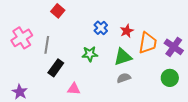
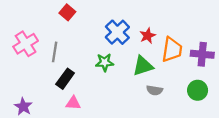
blue cross: (101, 28) -> (117, 32), size x1.5
purple cross: (174, 47) -> (202, 54), turned -30
gray semicircle: (124, 78) -> (155, 90), moved, turned -152
pink triangle: (74, 89) -> (73, 103), moved

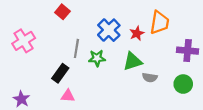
orange trapezoid: (172, 50) -> (159, 23), moved
gray line: (55, 52) -> (76, 48), moved
gray semicircle: (155, 90) -> (150, 78), moved

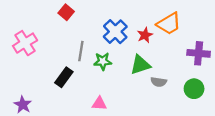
orange trapezoid: (159, 23) -> (169, 24), turned 50
pink triangle: (68, 96) -> (99, 104), moved

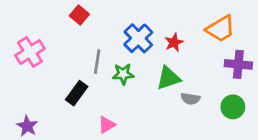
orange trapezoid: (169, 24) -> (221, 29), moved
pink triangle: (99, 104) -> (107, 125), moved, turned -35

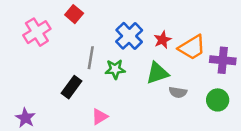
orange trapezoid: (221, 29) -> (192, 47), moved
pink cross: (30, 52) -> (37, 32), moved

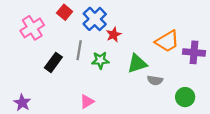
blue cross: (129, 36) -> (95, 19), moved
red star: (163, 40) -> (114, 35), moved
black rectangle: (72, 87) -> (53, 62), moved
green circle: (218, 100) -> (185, 97), moved

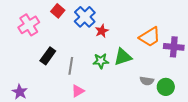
gray line: (79, 50) -> (71, 66), moved
green star: (100, 60) -> (101, 61), moved
gray semicircle: (155, 80) -> (147, 81), moved

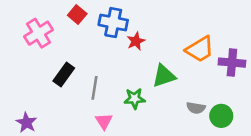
blue cross: (85, 17) -> (113, 23), turned -35
green star: (101, 61) -> (135, 99), moved
pink triangle: (78, 91) -> (104, 121), turned -32

